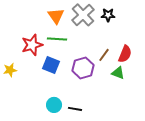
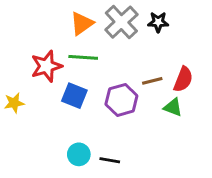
orange triangle: (56, 16) -> (82, 24), turned 30
brown line: (104, 55) -> (152, 81), turned 40

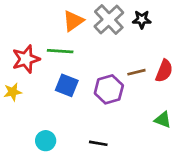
green line: (83, 57) -> (60, 51), moved
red star: (46, 66) -> (26, 59), moved
green triangle: (173, 107) -> (163, 120), moved
cyan circle: (79, 154) -> (46, 141), moved

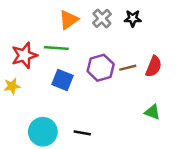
gray cross: (109, 20) -> (102, 18), size x0.7
purple hexagon: (109, 89) -> (101, 68), moved
cyan circle: (46, 141) -> (43, 132), size x1.5
black line: (98, 143) -> (82, 133), moved

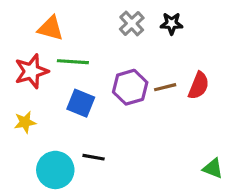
orange triangle: (69, 20) -> (51, 28), moved, turned 50
yellow star: (12, 86) -> (25, 122), moved
green triangle: (152, 112) -> (213, 168), moved
black line: (82, 133) -> (94, 157), moved

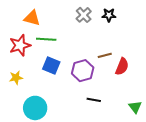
red semicircle: (199, 86) -> (122, 67), moved
purple hexagon: (130, 87) -> (83, 71), moved
black line: (94, 157) -> (94, 100), moved
green triangle: (213, 168) -> (135, 107), turned 32

